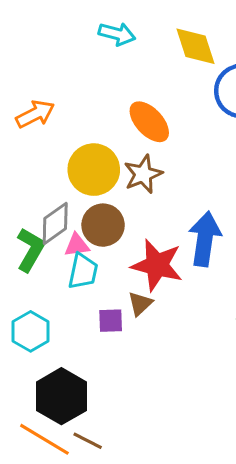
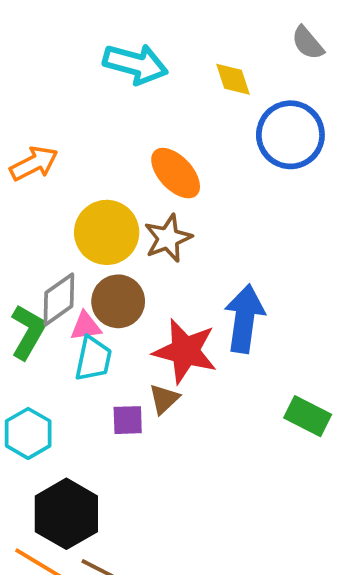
cyan arrow: (117, 34) -> (135, 64), size x1.4
yellow diamond: (196, 46) -> (233, 79), size x0.7

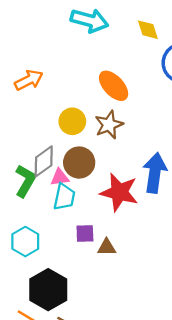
yellow circle: (107, 232) -> (72, 121), size x0.7
brown triangle: (164, 399) -> (107, 247), moved, turned 42

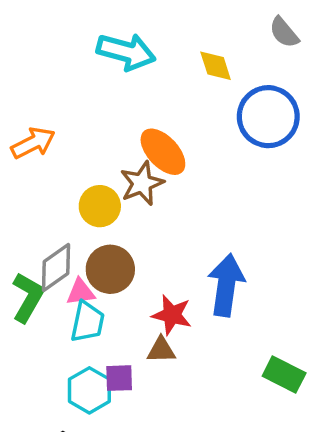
brown star: (109, 125) -> (142, 183), moved
red star: (119, 192) -> (172, 315), size x0.7
cyan hexagon: (25, 242) -> (89, 390), moved
brown triangle: (107, 247) -> (161, 350), moved

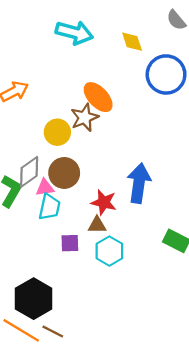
cyan hexagon: (89, 390) -> (109, 251), moved

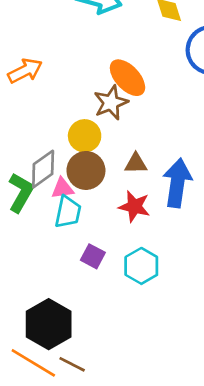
yellow circle: (57, 132) -> (85, 136), moved
brown triangle: (97, 225) -> (136, 164), moved
purple square: (70, 243) -> (93, 256), turned 30

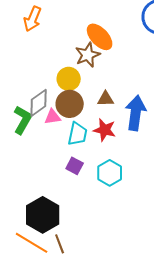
orange arrow: (25, 71) -> (33, 19), moved, turned 140
cyan trapezoid: (68, 212) -> (78, 134), moved
brown line: (72, 364) -> (60, 244), turned 42

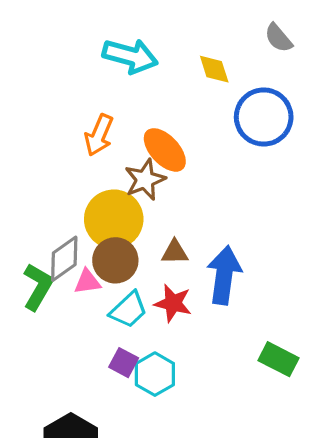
orange arrow: (33, 19) -> (99, 135), moved
yellow circle: (69, 79) -> (114, 219), size x1.5
cyan trapezoid: (78, 134) -> (129, 310), turned 35
cyan hexagon: (110, 173) -> (155, 374), moved

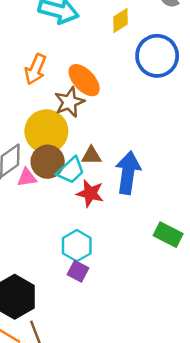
yellow diamond: (214, 69) -> (121, 21), turned 75
cyan trapezoid: (129, 310) -> (71, 170), moved
purple square: (124, 363) -> (78, 271), moved

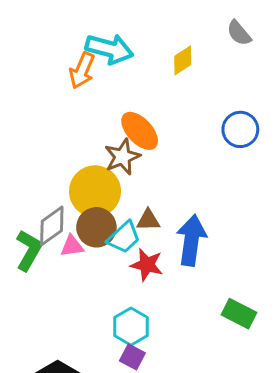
blue circle: (157, 56) -> (240, 129), moved, size x0.7
orange arrow: (35, 69) -> (82, 70), moved

